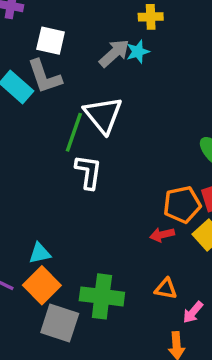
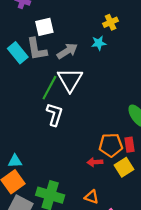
yellow cross: (151, 17) -> (111, 22), turned -32
white square: (51, 41) -> (44, 27), turned -36
gray arrow: (114, 53) -> (67, 51), moved

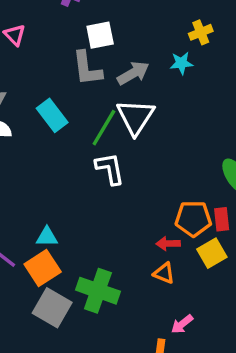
cyan rectangle: (18, 53) -> (52, 115), moved
white L-shape: (55, 114) -> (110, 169), turned -30
orange triangle: (92, 197) -> (164, 273), moved

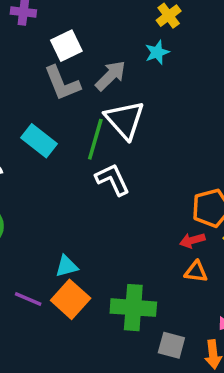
gray square: (52, 308) -> (171, 345), moved, size x0.7

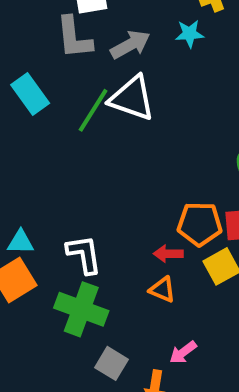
white triangle: (125, 120) -> (132, 98), turned -45
white L-shape: (113, 179) -> (84, 254), moved

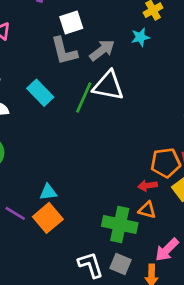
white L-shape: (84, 254) -> (91, 265), moved
green cross: (81, 309) -> (120, 225), moved
pink arrow: (183, 352) -> (167, 250), size x1.4

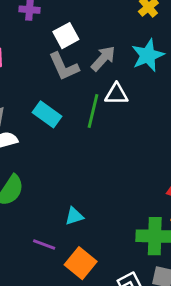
cyan star: (140, 37) -> (148, 55), moved, size x1.6
white triangle: (108, 86) -> (116, 94), size x0.7
orange square: (48, 218) -> (81, 263), moved

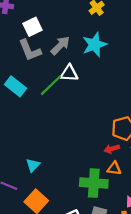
green line: (93, 111) -> (51, 85), turned 30
cyan triangle: (74, 216) -> (33, 165), turned -32

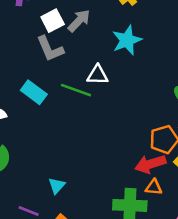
gray arrow: (60, 45) -> (79, 21), moved
green line: (51, 85) -> (76, 90), turned 65
red arrow: (112, 149) -> (150, 164), size x1.6

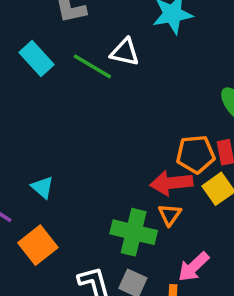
cyan triangle: (57, 186) -> (43, 187), turned -42
orange triangle: (154, 187) -> (170, 215), turned 48

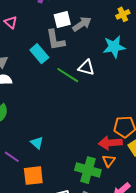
cyan rectangle: (36, 58) -> (39, 54), moved
orange square: (38, 245) -> (33, 176), turned 30

